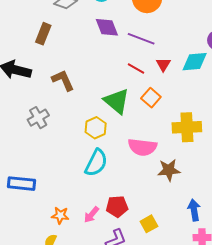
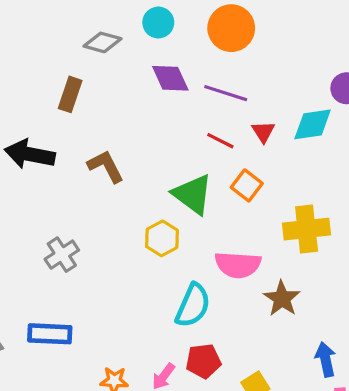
gray cross: (38, 118) -> (62, 255), moved
cyan semicircle: (96, 163) -> (193, 305), moved
brown star: (169, 170) -> (282, 299), turned -30

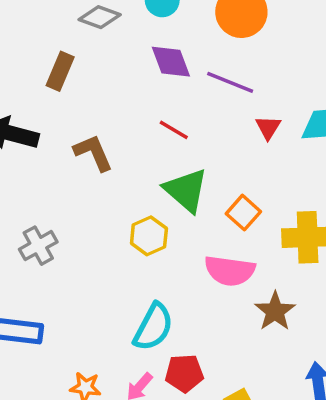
red line: (220, 141) -> (174, 130), moved
orange square: (247, 185) -> (243, 213), moved
cyan semicircle: (193, 305) -> (153, 327), moved

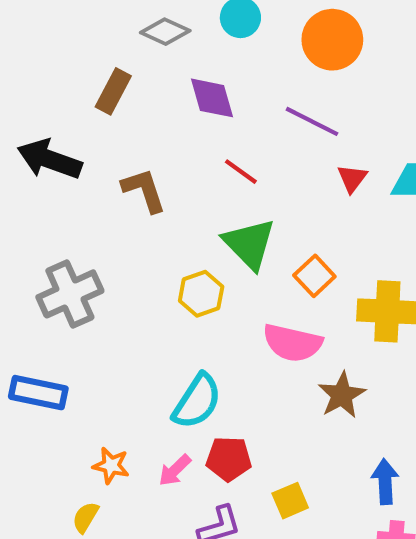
purple diamond: (171, 62) -> (212, 98), moved
gray cross: (38, 246) -> (70, 294), size x1.4

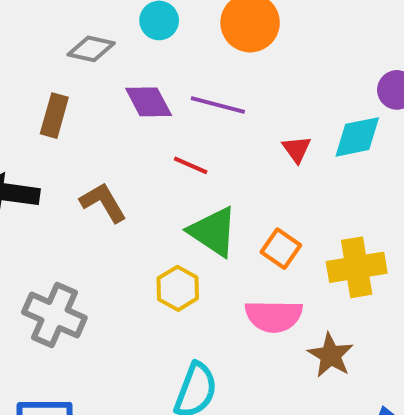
purple line: (312, 121) -> (218, 105), moved
gray cross: (70, 294) -> (54, 315), turned -30

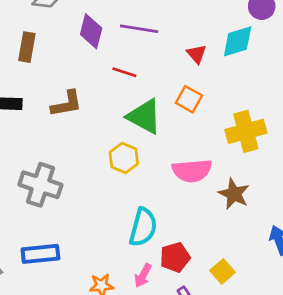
purple diamond: (149, 102) -> (91, 31), turned 48
brown L-shape: (103, 202) -> (67, 104), turned 116
orange square: (281, 249) -> (189, 99), moved

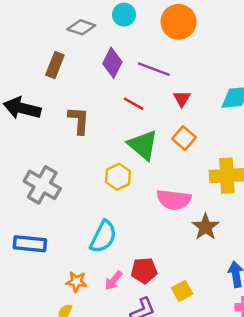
red triangle: (196, 54) -> (182, 99), moved
brown L-shape: (67, 104) -> (79, 120), turned -88
cyan semicircle: (143, 227) -> (103, 237), moved

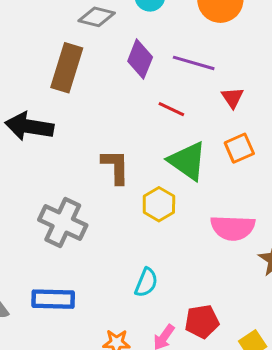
brown rectangle: (55, 65) -> (67, 68), size x1.4
brown L-shape: (79, 120) -> (116, 167), moved
orange square: (184, 138) -> (239, 148), turned 30
cyan semicircle: (103, 237) -> (146, 283), size x0.7

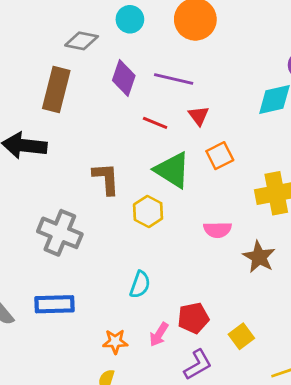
red triangle: (232, 98) -> (199, 116), moved
pink semicircle: (233, 228) -> (217, 230), size x0.7

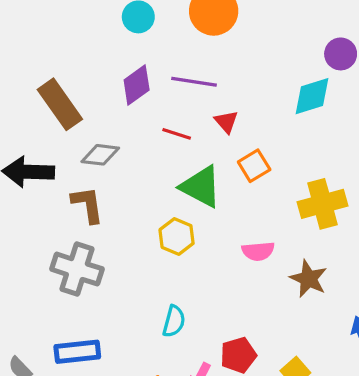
gray diamond: (82, 41) -> (100, 155), moved
purple diamond: (124, 78) -> (137, 85), turned 40
brown rectangle: (56, 89) -> (60, 104), turned -45
brown L-shape: (106, 179) -> (88, 205), moved

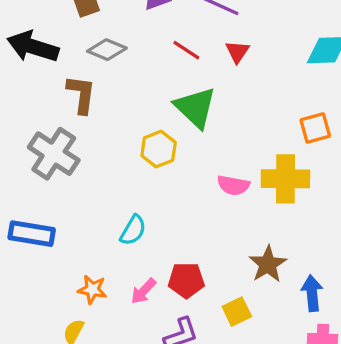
orange square: (254, 166) -> (315, 128), moved
yellow cross: (322, 204) -> (285, 179), moved
brown star: (308, 279) -> (268, 264), moved

